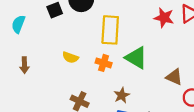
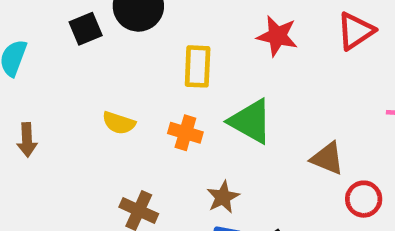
red star: (164, 18) -> (277, 36), moved
yellow rectangle: (110, 30) -> (198, 66), size x0.7

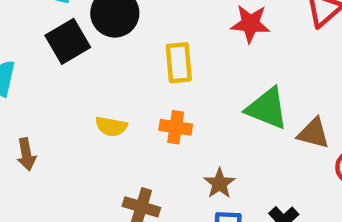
black square: (86, 29) -> (68, 41), size x1.4
green triangle: (251, 121) -> (267, 108), moved

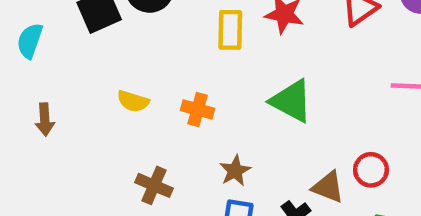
yellow rectangle: (179, 63) -> (230, 30), moved
brown triangle: (313, 133) -> (328, 187), moved

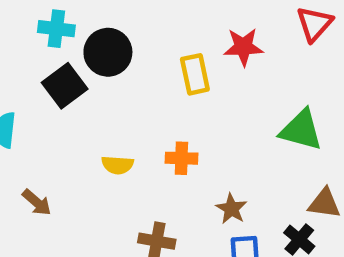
green triangle: (291, 101) -> (301, 130), moved
brown arrow: (45, 120) -> (37, 202), turned -32

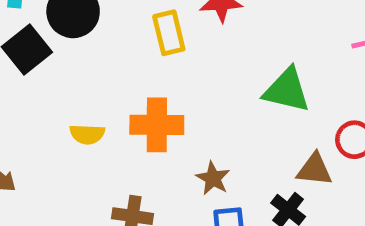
orange cross: (181, 158) -> (157, 125), size x1.5

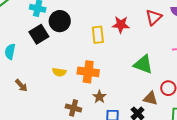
brown star: (213, 178) -> (99, 97), moved

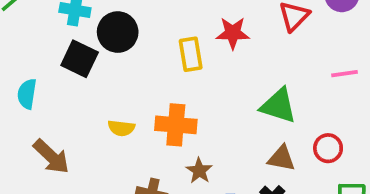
black square: (39, 34) -> (80, 59), turned -30
brown arrow: (21, 85) -> (51, 157), size x1.5
brown triangle: (150, 98) -> (281, 158), moved

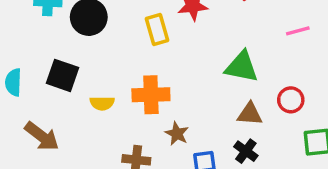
black square: (80, 59) -> (62, 75), moved

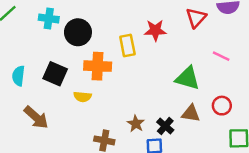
pink line: (298, 31) -> (221, 56), moved, turned 36
orange cross: (151, 95) -> (98, 66), moved
black cross: (246, 151) -> (165, 126), moved

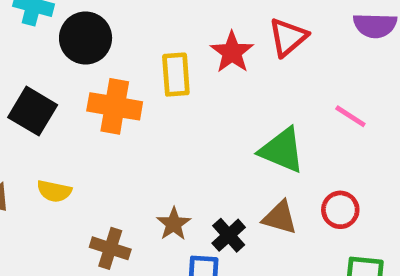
red triangle: (196, 18) -> (288, 37), moved
red star: (155, 30) -> (232, 52), turned 30
yellow semicircle: (83, 97) -> (54, 191), moved

